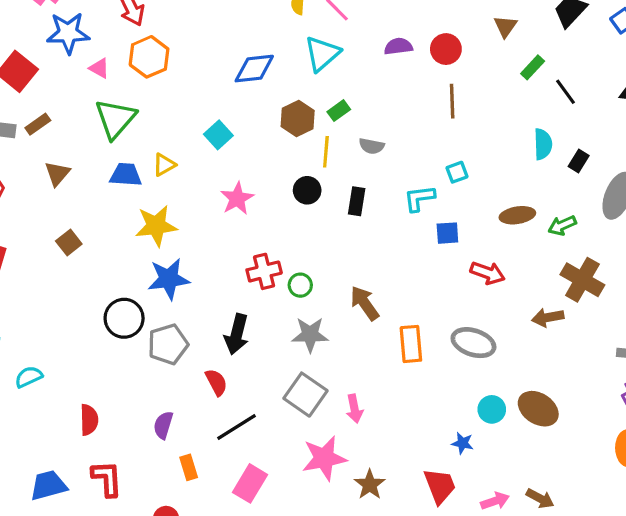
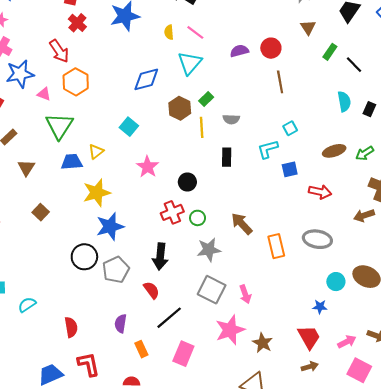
black circle: (307, 190) -> (187, 182), moved

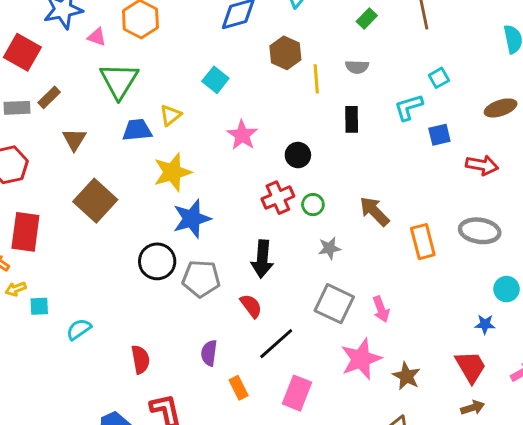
green rectangle: (206, 99) -> (367, 19), moved
brown square: (41, 212) -> (95, 201), size x1.8
gray star: (209, 250) -> (329, 248), size x0.7
gray pentagon: (116, 270) -> (201, 279), turned 30

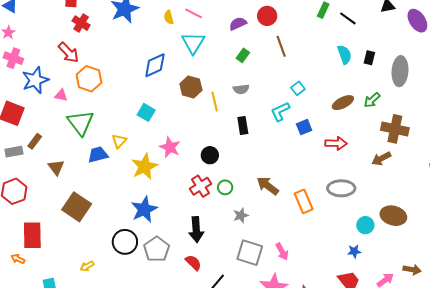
yellow star: (172, 172) -> (145, 167), moved
gray pentagon: (201, 279) -> (157, 249), turned -30
yellow arrow: (16, 289) -> (87, 266), moved

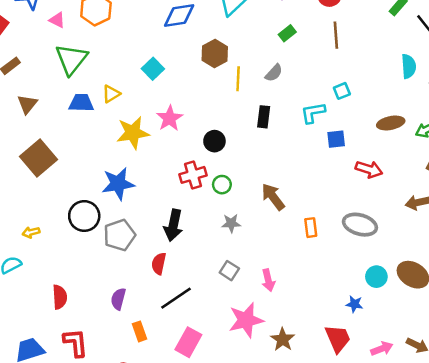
gray semicircle: (241, 89) -> (274, 73), turned -56
orange rectangle: (304, 201) -> (311, 228), size x0.7
gray square: (250, 253) -> (229, 271), size x0.6
red semicircle: (193, 263) -> (159, 264), turned -138

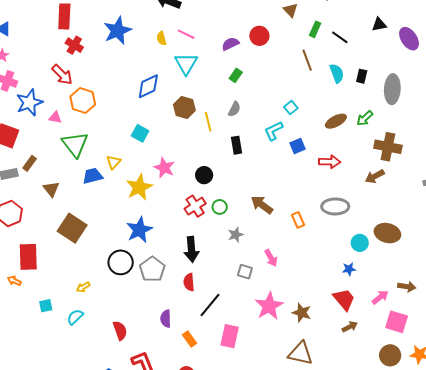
brown line: (336, 35) -> (307, 60), moved
pink arrow: (268, 280) -> (271, 258), moved

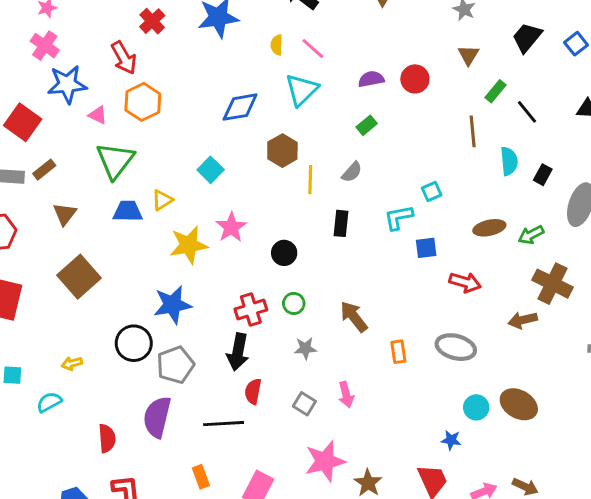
red cross: (195, 206) -> (251, 309), moved
red semicircle: (189, 282) -> (253, 391), moved
black line: (210, 305) -> (224, 424), moved, turned 32
purple semicircle: (166, 319) -> (157, 417), moved, size x1.6

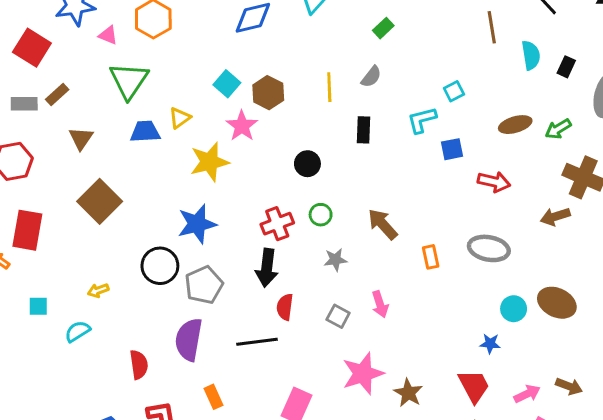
brown hexagon: (282, 151) -> (268, 93), moved
pink star: (231, 227) -> (242, 126), moved
orange rectangle: (201, 477) -> (214, 397), moved

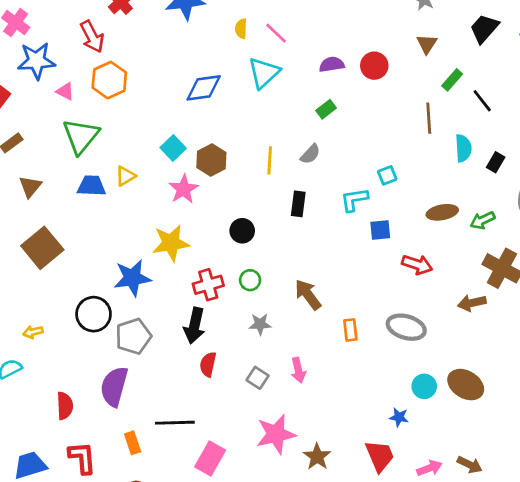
yellow star: (209, 162) -> (171, 243), moved
black line: (257, 342) -> (175, 423), moved

